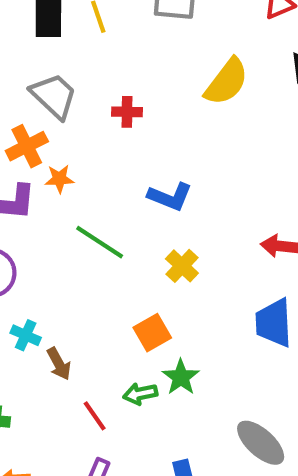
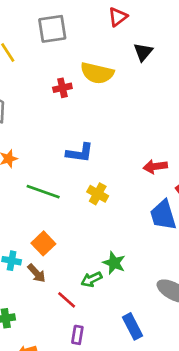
yellow semicircle: (227, 82) -> (97, 73), turned 80
red cross: (127, 112) -> (62, 88), moved
orange square: (152, 333) -> (43, 243), moved

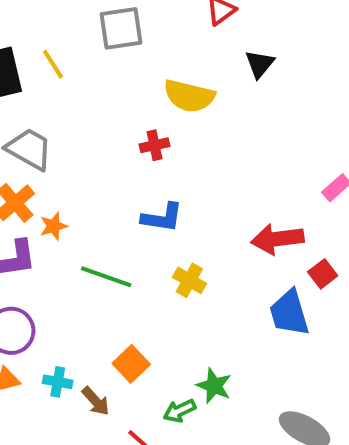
red cross: (62, 88) -> (155, 145), moved
red arrow: (155, 167) -> (277, 239), size x1.4
orange square: (43, 243) -> (131, 364), moved

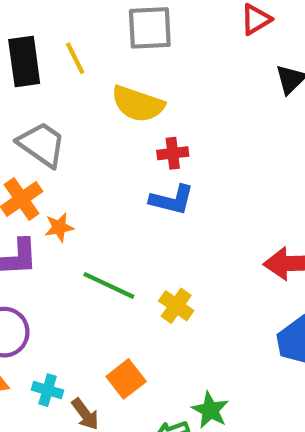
yellow semicircle: (189, 96) -> (138, 104), moved
blue L-shape: (162, 218) -> (172, 200), moved
yellow cross: (189, 280) -> (176, 306), moved

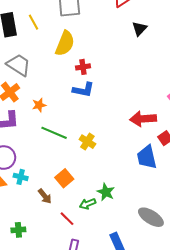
yellow semicircle: (138, 104) -> (65, 43), turned -85
orange star: (59, 227) -> (39, 105), moved
cyan cross: (48, 390) -> (21, 177), moved

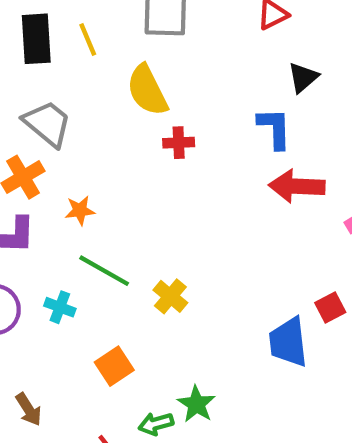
yellow semicircle: (65, 43) -> (147, 90), turned 125
blue L-shape: (83, 90) -> (275, 128), moved, turned -110
red arrow: (143, 119) -> (297, 186), moved
cyan cross: (21, 177) -> (60, 307), moved
brown arrow: (45, 196) -> (29, 409), moved

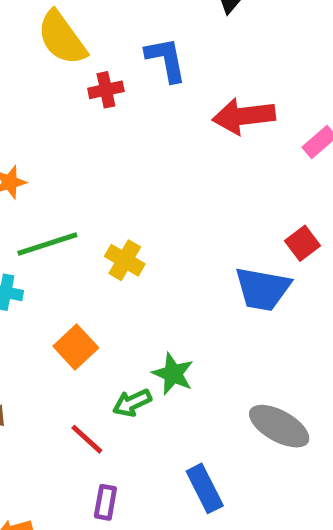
blue L-shape: (275, 128) -> (166, 59), moved
green line: (104, 271) -> (47, 244), turned -38
blue trapezoid: (288, 342) -> (263, 289), turned -64

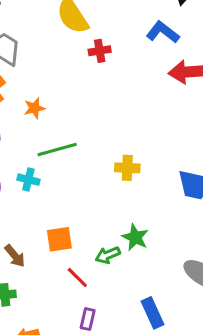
blue L-shape: (166, 59) -> (163, 32), moved, turned -44
yellow cross: (125, 260) -> (127, 168), moved, turned -30
orange square: (76, 347) -> (59, 239), moved, turned 32

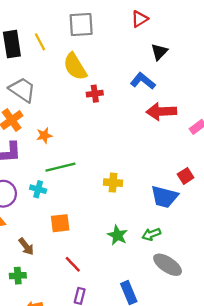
orange square: (59, 239) -> (60, 223), moved
green arrow: (108, 255) -> (151, 234), moved

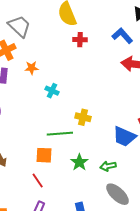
green line: (60, 167) -> (60, 134), moved
cyan cross: (38, 189) -> (52, 91), moved
orange square: (60, 223) -> (44, 155), moved

